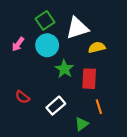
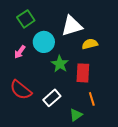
green square: (45, 20) -> (26, 19), moved
pink arrow: (18, 44) -> (20, 52), moved
red semicircle: (22, 97) -> (21, 90), size x1.6

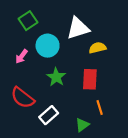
green star: (60, 64) -> (56, 77), moved
white rectangle: (52, 98) -> (49, 115), moved

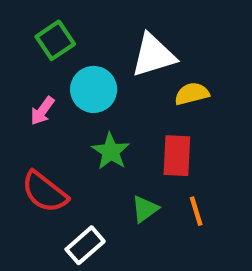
white rectangle: (49, 115) -> (85, 245), moved
green triangle: (82, 125) -> (145, 209), moved

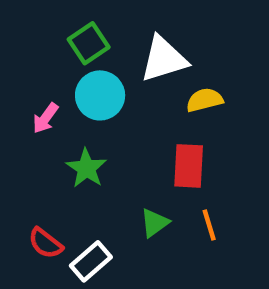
green square: (55, 40) -> (89, 43), moved
green star: (111, 151) -> (86, 168), moved
red semicircle: (45, 192) -> (45, 243), moved, size x0.7

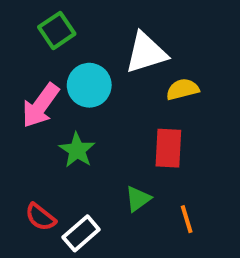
green square: (89, 43) -> (57, 30), moved
pink arrow: (45, 118) -> (41, 106), size x1.6
orange line: (209, 225) -> (187, 219), moved

